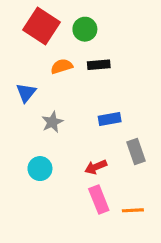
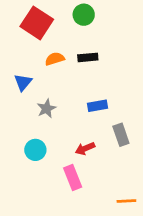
green circle: (85, 29) -> (84, 15), moved
pink rectangle: (99, 200) -> (73, 178), moved
orange line: (133, 210) -> (126, 201), moved

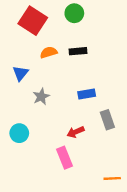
cyan circle: (35, 150) -> (19, 133), moved

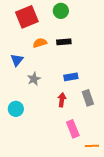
red square: (33, 21) -> (27, 17), turned 35
red arrow: (76, 132) -> (62, 100), moved, turned 120
pink rectangle: (65, 158) -> (73, 129), moved

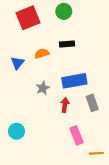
orange semicircle: (40, 43) -> (42, 53), moved
blue rectangle: (71, 77) -> (74, 81), size x1.6
gray star: (34, 79) -> (43, 88), moved
cyan circle: (16, 109) -> (16, 131), moved

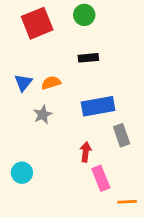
orange semicircle: (42, 53) -> (51, 83), moved
gray star: (43, 88) -> (43, 115), moved
red arrow: (65, 105) -> (86, 152), moved

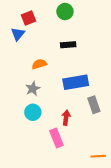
red square: (37, 23) -> (29, 18), size x0.6
blue triangle: (23, 83) -> (18, 34), moved
cyan circle: (22, 173) -> (33, 112), moved
pink rectangle: (101, 178) -> (56, 138), moved

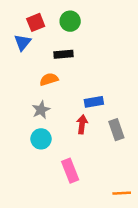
green circle: (65, 12) -> (70, 21), moved
black rectangle: (68, 45) -> (63, 54), moved
blue rectangle: (76, 82) -> (94, 102), size x0.6
red arrow: (66, 118) -> (82, 124), moved

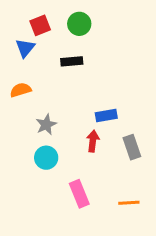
orange semicircle: (49, 79) -> (21, 90), moved
orange line: (122, 193) -> (129, 203), moved

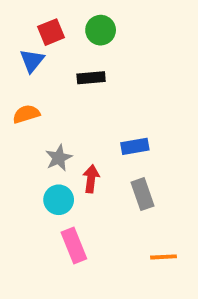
red arrow: (93, 141) -> (91, 179), moved
gray rectangle: (132, 147) -> (143, 194), moved
pink rectangle: (79, 194) -> (74, 246), moved

